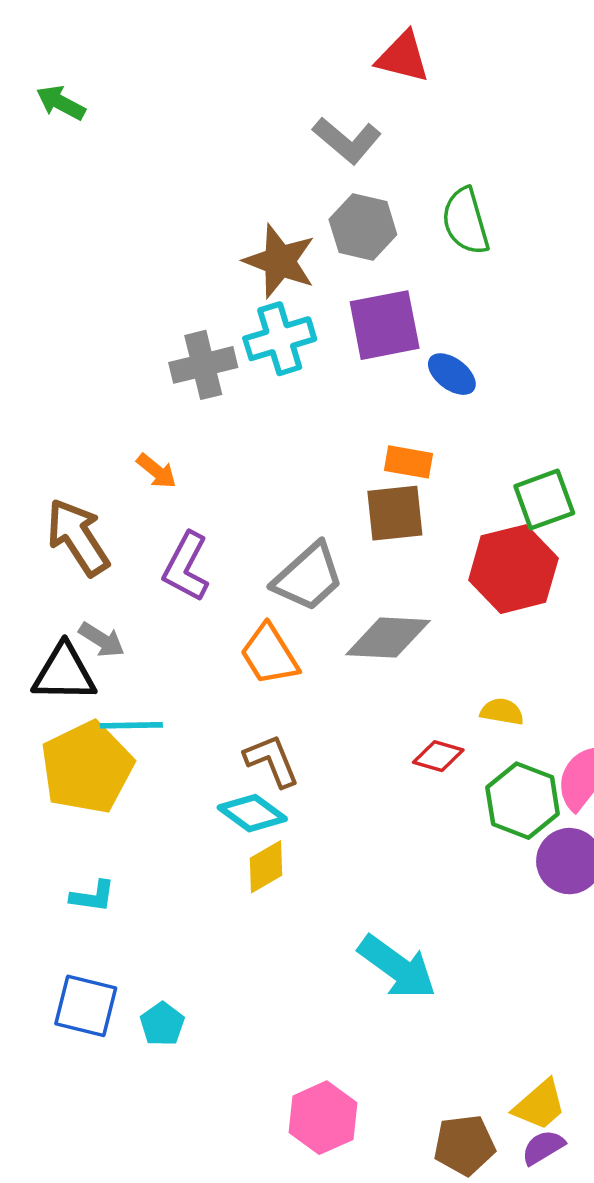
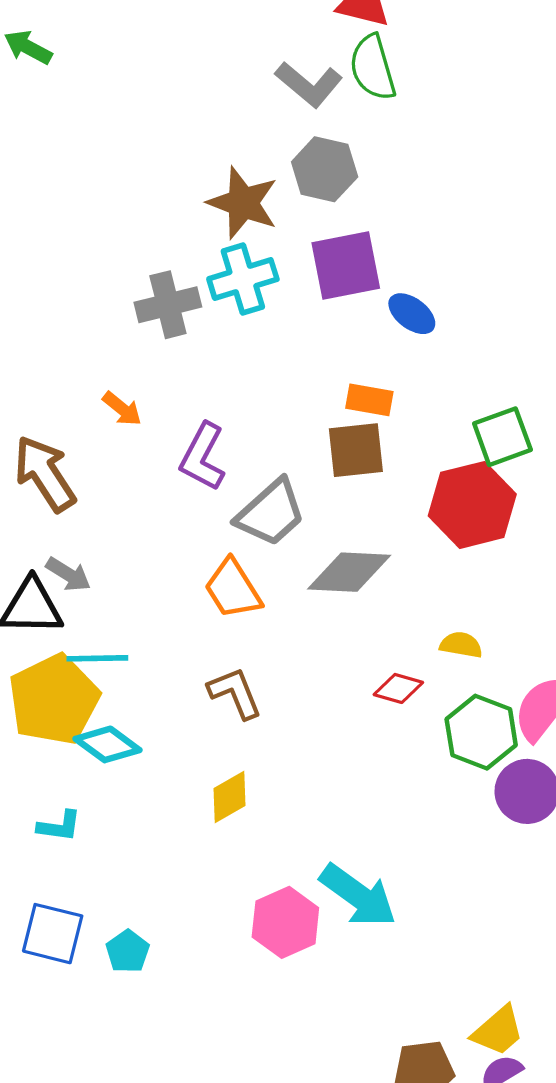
green semicircle: (466, 221) -> (373, 67), moved
purple L-shape: (186, 567) -> (203, 457), moved
cyan diamond: (252, 813) -> (107, 744), moved
pink hexagon: (323, 1118) -> (285, 922), moved

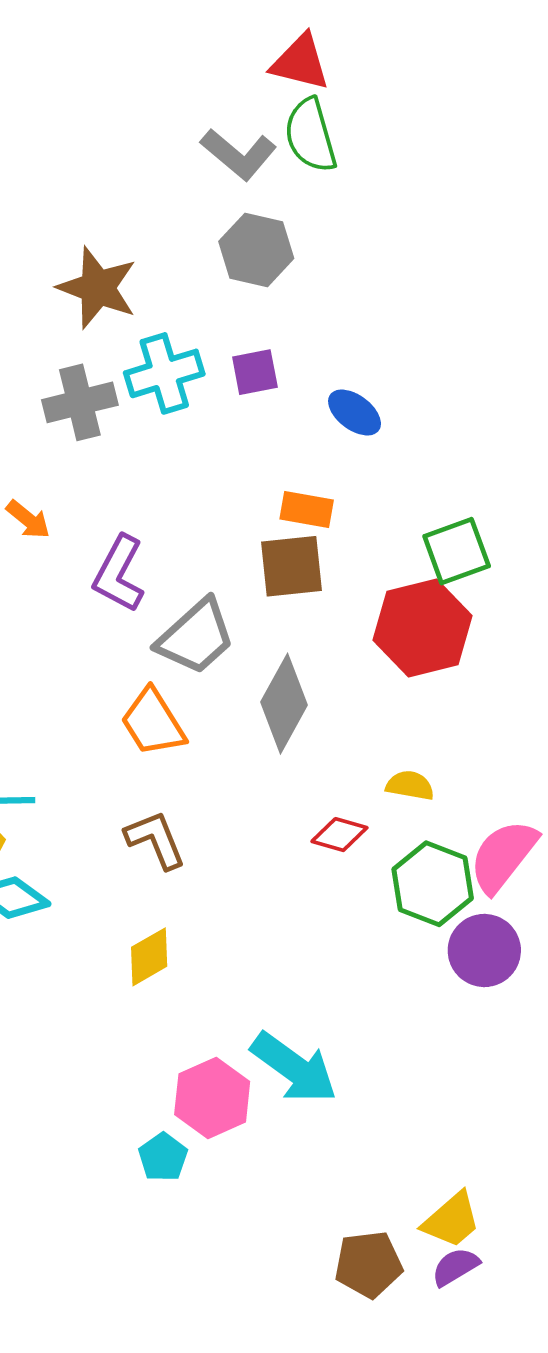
brown star: (243, 203) -> (97, 288), moved
purple square: (346, 266) -> (255, 372), moved, size x0.6
gray diamond: (349, 572) -> (284, 704), turned -64
cyan pentagon: (128, 951) -> (163, 1157), moved

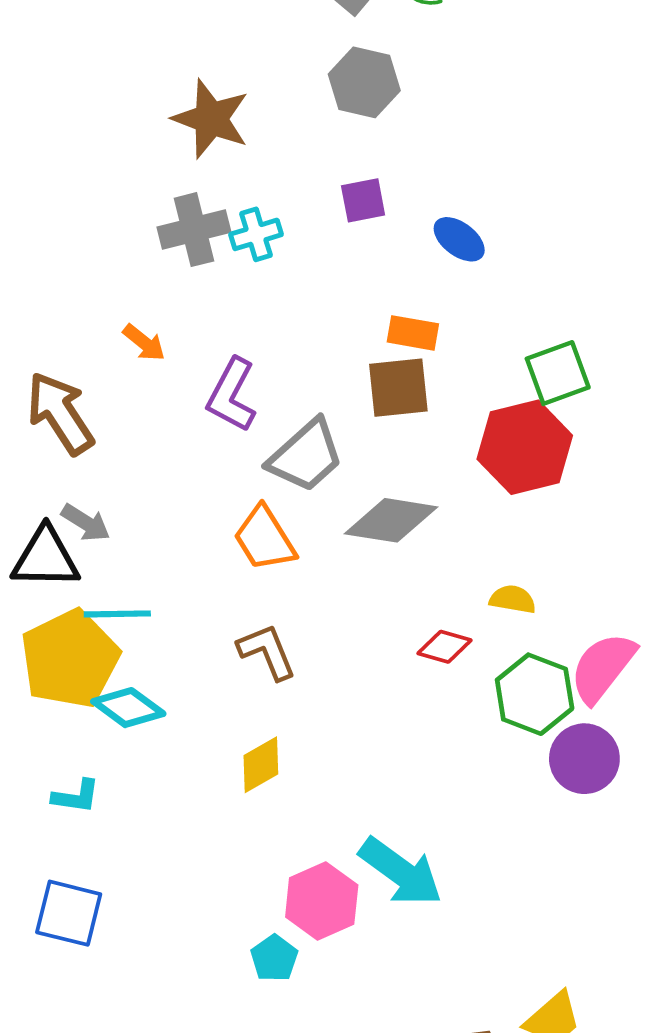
cyan cross: (164, 373) -> (256, 234), moved, size x0.7
gray diamond: (284, 704) -> (391, 520), turned 70

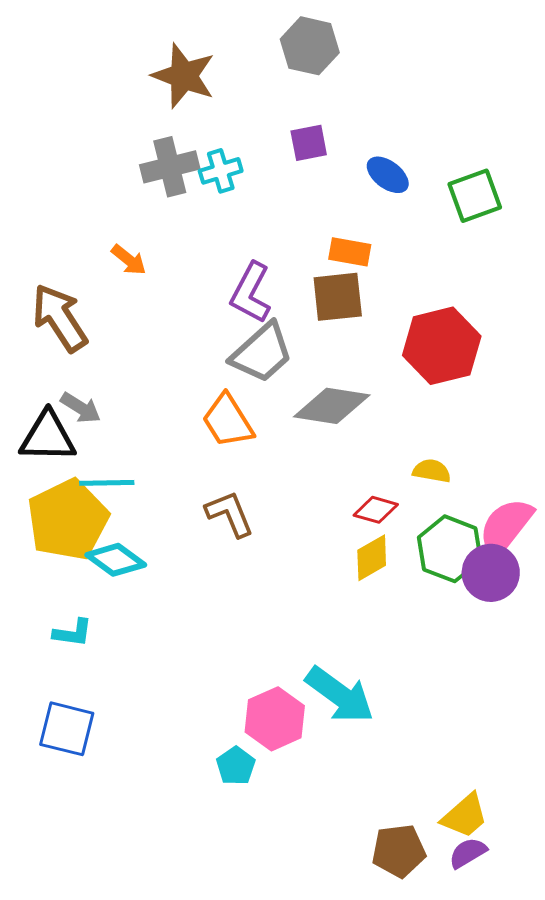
green square: (558, 373) -> (475, 196), moved
purple L-shape: (232, 395) -> (251, 293), moved
purple circle: (584, 759) -> (491, 573), moved
yellow diamond: (261, 765) -> (372, 558), moved

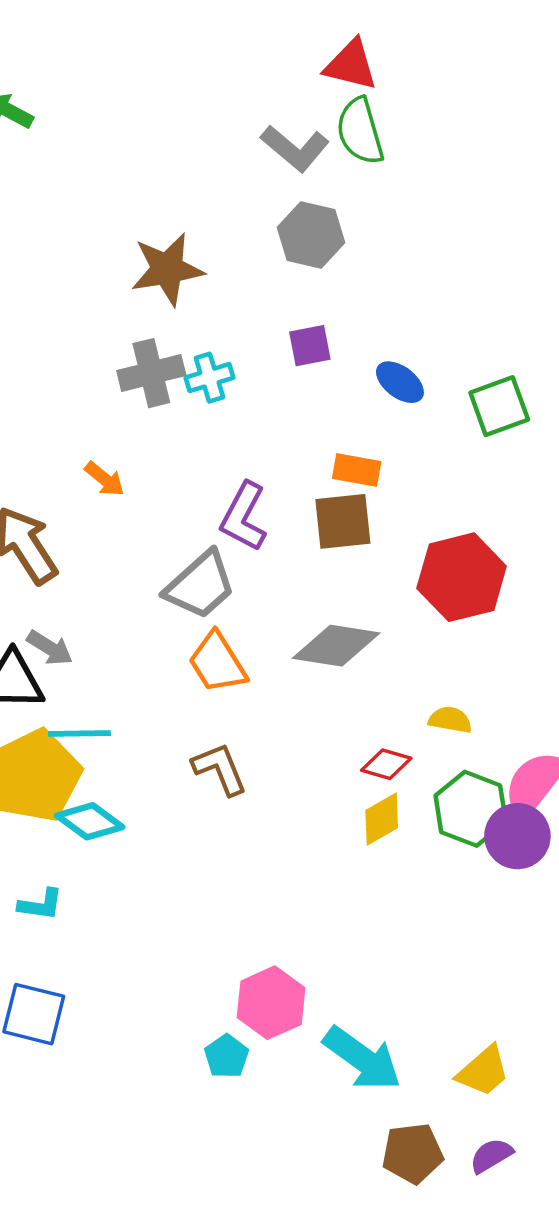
brown star: (184, 76) -> (167, 269), turned -30
gray trapezoid: (262, 353) -> (200, 585), moved
cyan arrow: (340, 695) -> (362, 1059), moved
yellow trapezoid: (465, 816) -> (483, 1071), moved

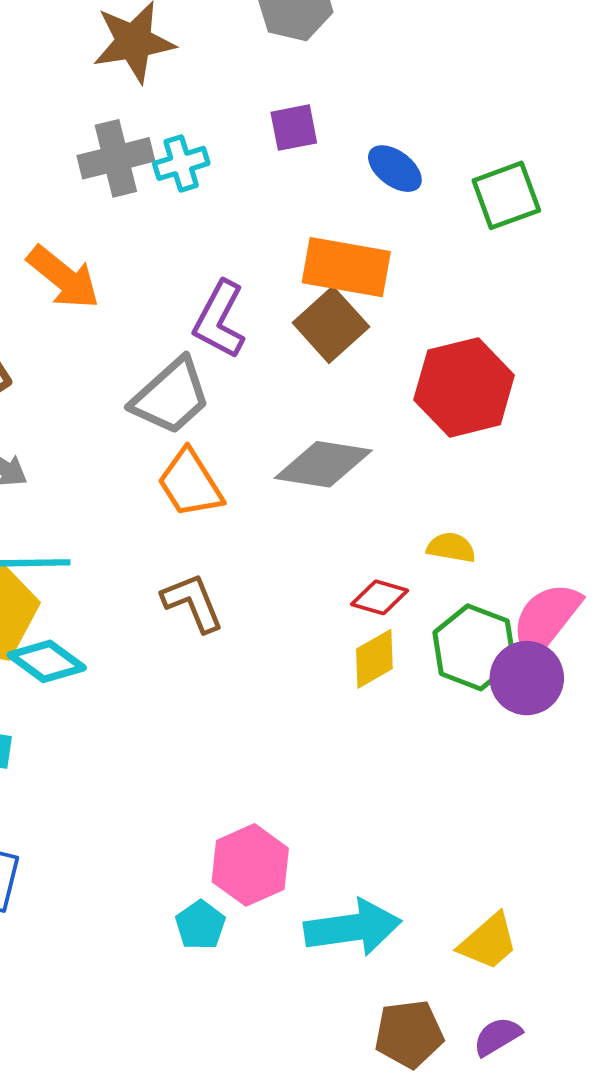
orange rectangle: (357, 470) -> (346, 267), size x1.6
orange arrow: (105, 479) -> (63, 277), size x1.6
brown square: (343, 521) -> (331, 325), turned -36
cyan arrow: (362, 1059) -> (353, 928), turned -44

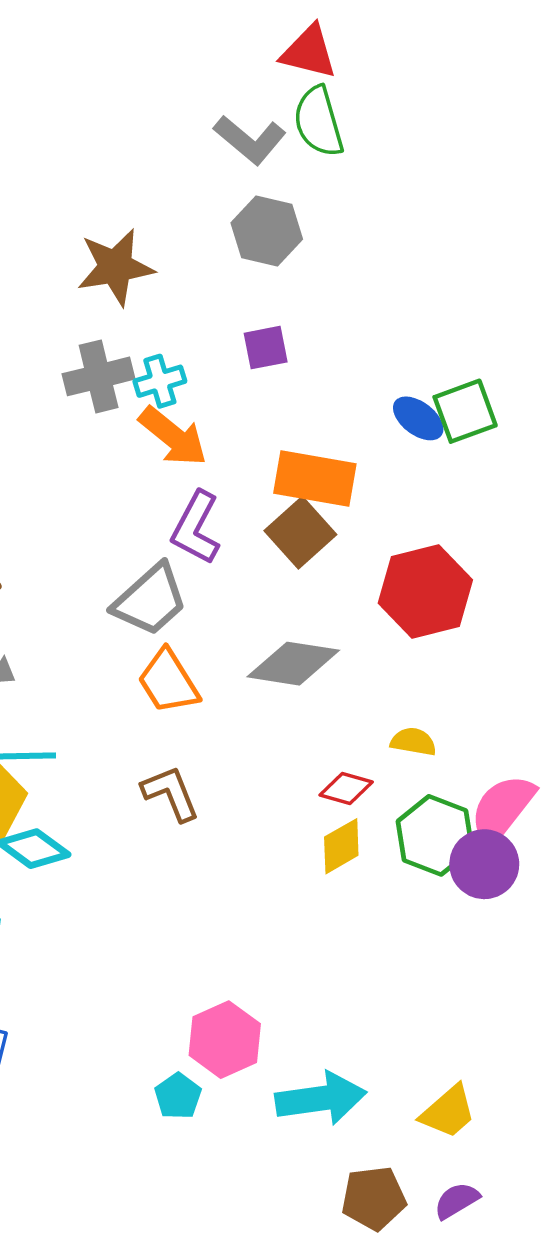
blue ellipse: (395, 169) -> (418, 418), moved
orange arrow: (63, 277) -> (173, 436), moved

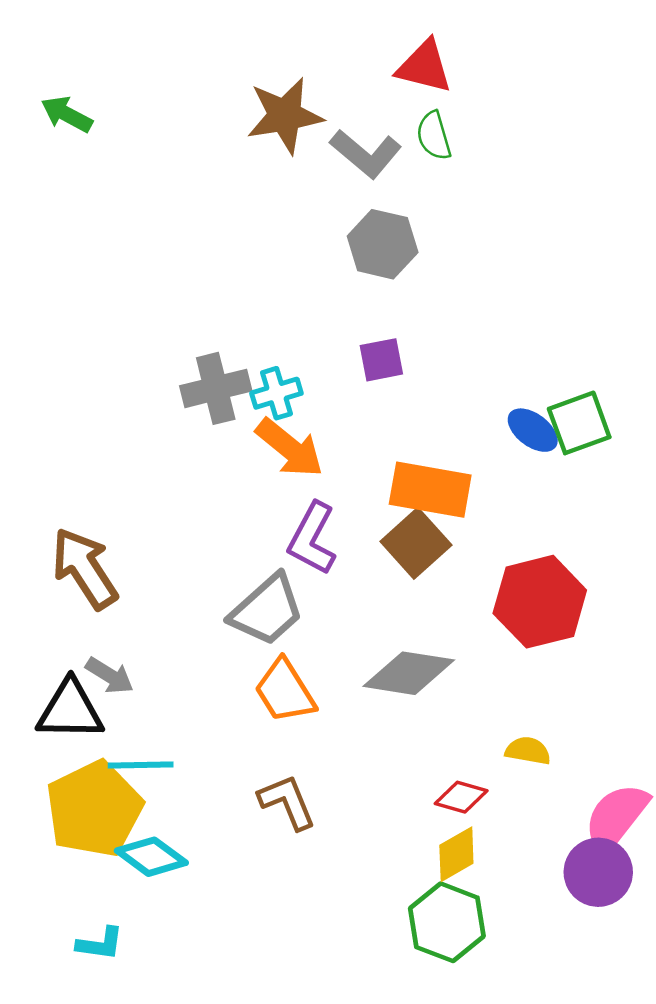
green semicircle: (318, 122) -> (434, 136), size x0.7
brown star: (115, 267) -> (285, 115), moved
green hexagon: (435, 835) -> (447, 922), moved

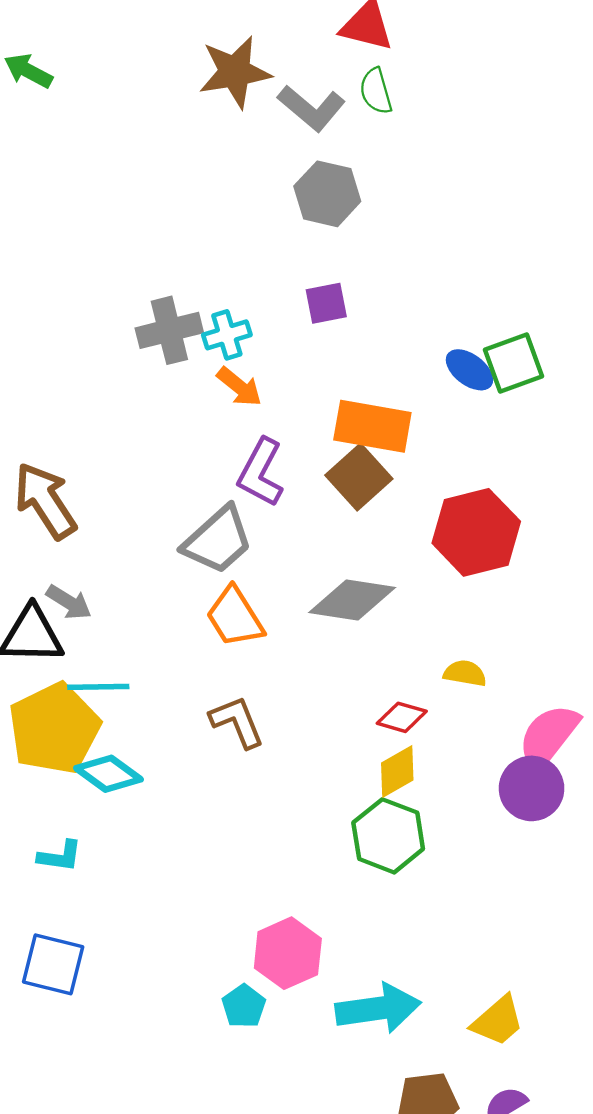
orange arrow: (290, 448) -> (239, 387), size x0.7

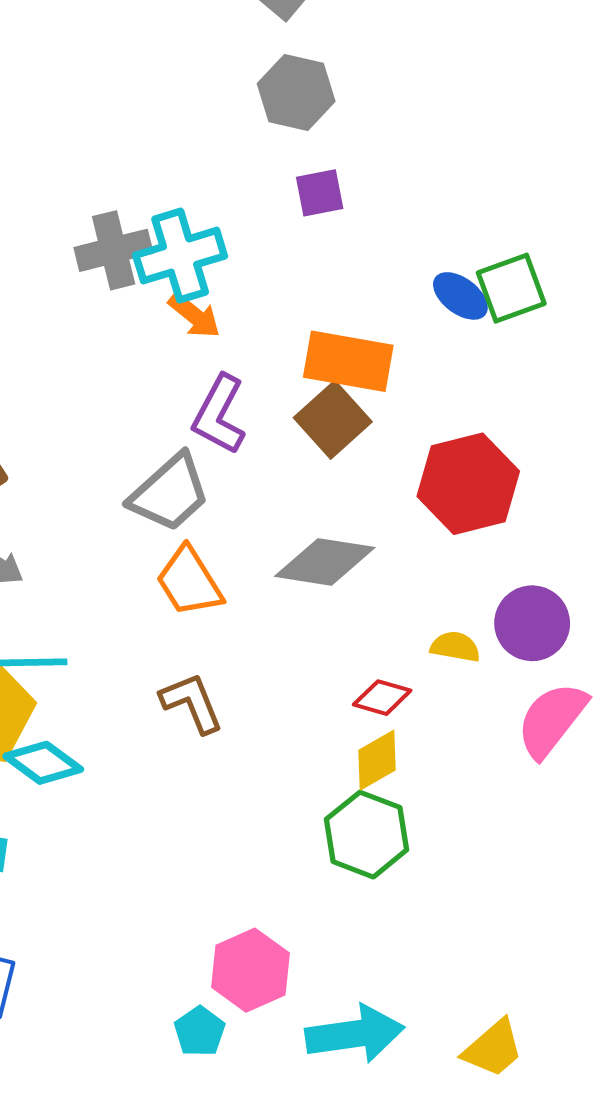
purple square: (326, 303) -> (320, 193), moved
cyan cross: (227, 335) -> (180, 256), size x1.6
purple circle: (532, 788) -> (532, 623), moved

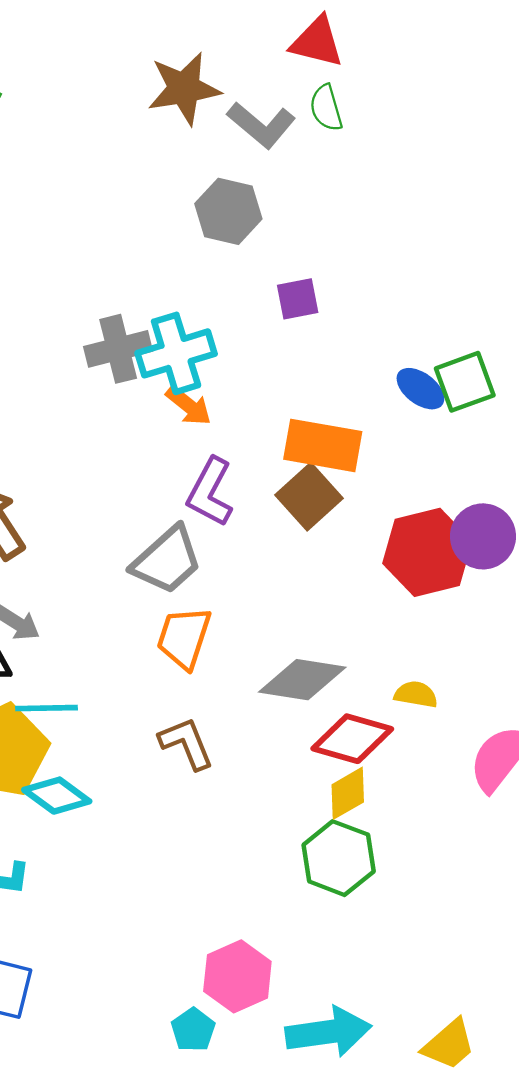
gray hexagon: (296, 93) -> (228, 211), moved
gray diamond: (325, 562) -> (302, 680), moved
orange trapezoid: (189, 582) -> (184, 638), turned 50
purple circle: (532, 623) -> (483, 536), moved
red diamond: (382, 698) -> (352, 739), size x1.6

